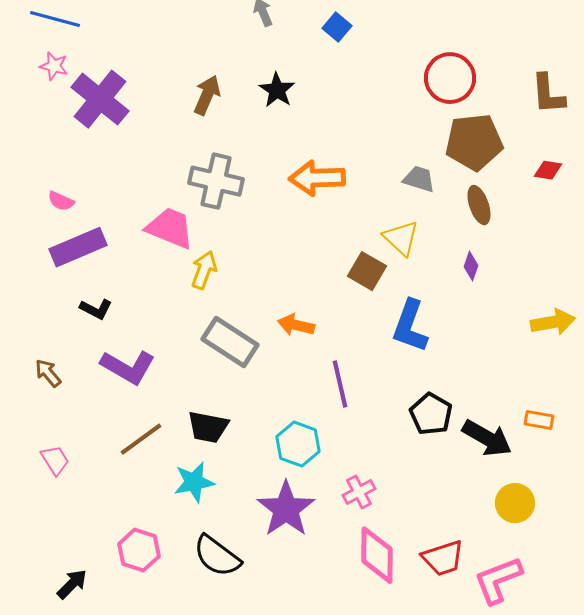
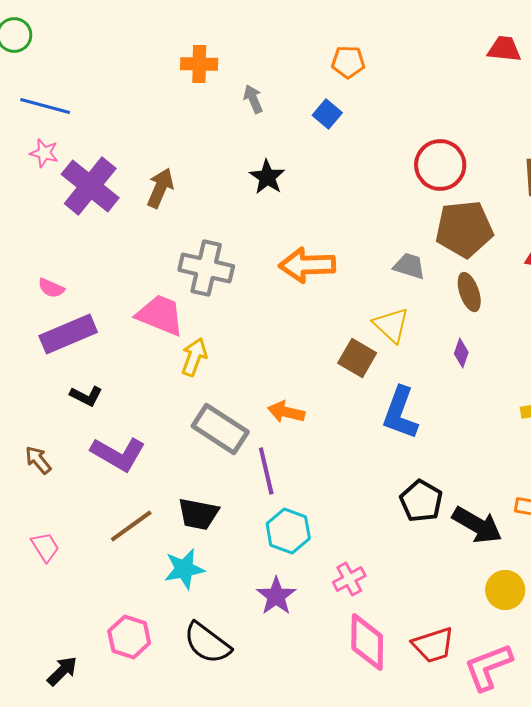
brown arrow: (207, 95) -> (160, 188), moved
purple line: (340, 384) -> (266, 471), moved
purple star: (286, 509) -> (276, 596), size x0.7

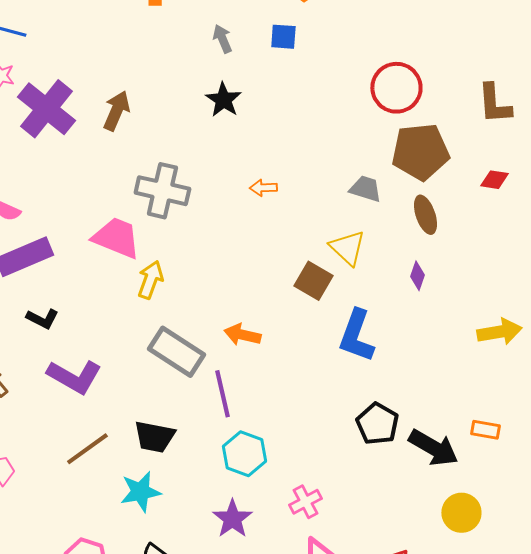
gray arrow: (253, 99) -> (222, 39), moved
blue square: (327, 114) -> (283, 37), turned -36
orange arrow: (307, 265) -> (263, 188), size x0.5

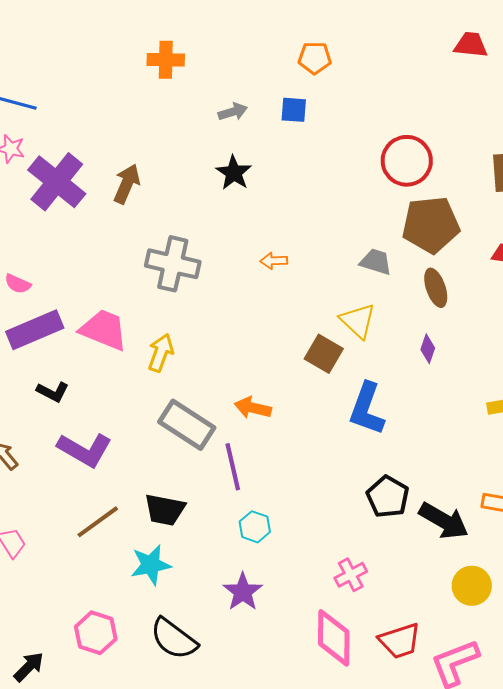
gray arrow: (222, 39) -> (233, 112), turned 96
pink trapezoid: (116, 238) -> (104, 330), moved
cyan hexagon: (244, 454) -> (255, 527), size x0.7
pink cross: (305, 502) -> (351, 575), moved

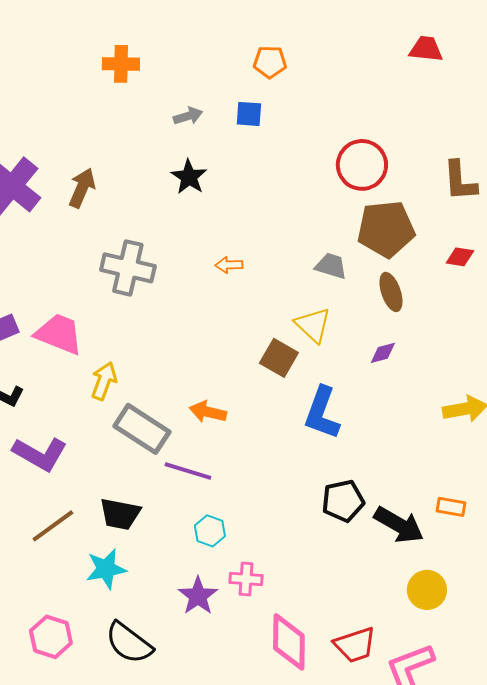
purple diamond: (428, 349) -> (383, 353), turned 56
yellow arrow: (161, 353) -> (104, 381), moved
purple line: (233, 467) -> (188, 471), turned -60
black pentagon: (388, 497) -> (343, 501), turned 30
pink cross: (351, 575) -> (246, 579), moved, turned 32

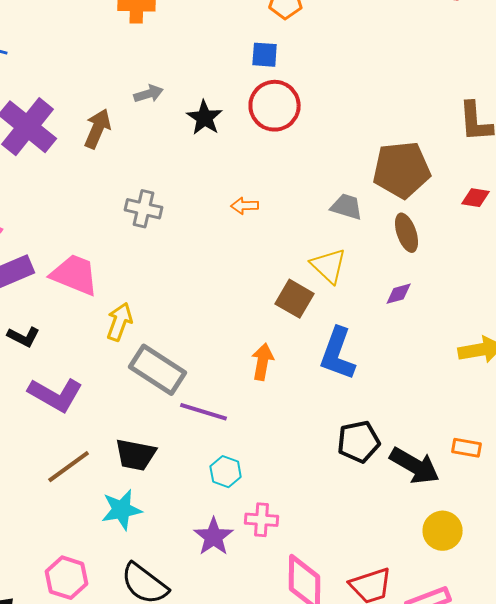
gray arrow: (188, 116) -> (149, 94), moved
red circle: (362, 165) -> (275, 106), moved
gray cross: (128, 268) -> (144, 209), size x0.7
orange arrow: (208, 412) -> (263, 362), moved, turned 87

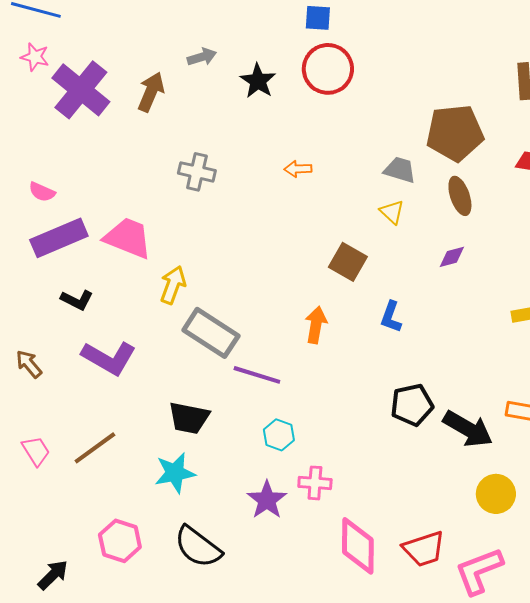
yellow triangle: (329, 266) -> (392, 212), moved, size x0.7
blue L-shape: (338, 354) -> (391, 317), size x0.6
brown line: (69, 467) -> (95, 448), moved

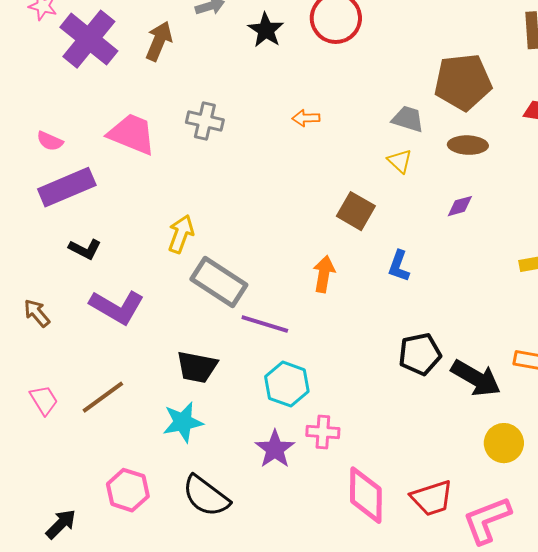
brown ellipse: (460, 196) -> (468, 145), turned -69
pink trapezoid: (128, 238) -> (132, 134), moved
cyan hexagon: (279, 435) -> (287, 384), size x1.4

